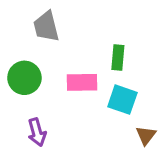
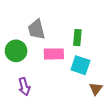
gray trapezoid: (46, 26) -> (36, 29), moved

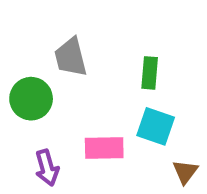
pink rectangle: (54, 54) -> (104, 148), moved

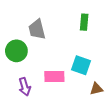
green rectangle: (150, 73) -> (84, 22), moved
brown triangle: (185, 172) -> (96, 89), turned 40

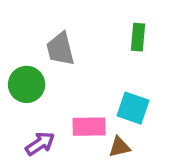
purple arrow: (25, 87) -> (40, 144), turned -108
brown triangle: (96, 89) -> (119, 147), moved

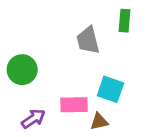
green rectangle: (138, 37) -> (124, 21), moved
gray trapezoid: (60, 49) -> (88, 40), moved

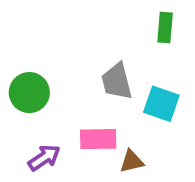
gray trapezoid: (88, 40) -> (117, 81), moved
cyan square: (110, 89) -> (161, 104), moved

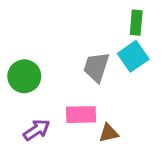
gray trapezoid: (117, 81) -> (96, 67), turned 32
cyan square: (161, 104) -> (133, 56), moved, turned 36

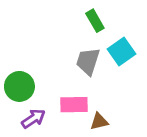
green rectangle: (136, 23) -> (95, 21), moved, turned -35
green circle: (24, 76) -> (19, 86), moved

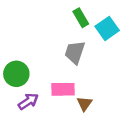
cyan square: (122, 51) -> (107, 28), moved
brown triangle: (99, 121) -> (84, 104), turned -42

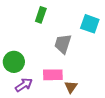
green rectangle: (81, 18) -> (41, 15), moved, turned 49
cyan square: (107, 28) -> (90, 24), turned -36

